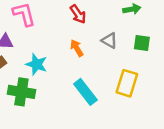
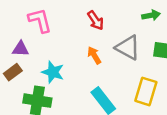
gray triangle: (109, 40) -> (128, 48), size x1.5

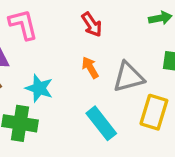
gray triangle: (128, 48) -> (128, 77), moved, turned -44

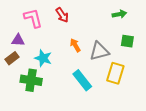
red arrow: (92, 24) -> (62, 15), moved

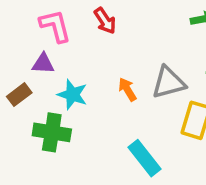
purple triangle: (18, 40) -> (43, 64), moved
orange arrow: (75, 45) -> (127, 89), moved
cyan rectangle: (82, 80) -> (145, 158), moved

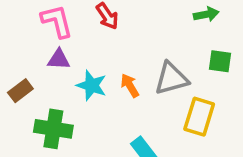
purple triangle: (43, 64) -> (59, 59), moved
cyan star: (72, 95) -> (92, 85), moved

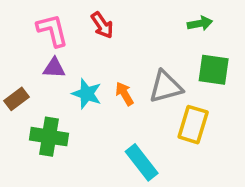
green square: (220, 61) -> (214, 70), size x1.4

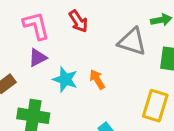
purple triangle: (54, 68) -> (38, 58), turned -30
gray triangle: (166, 87) -> (132, 42), moved, turned 32

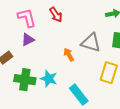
gray triangle: (132, 42) -> (91, 43), moved
cyan star: (65, 79) -> (49, 79), moved

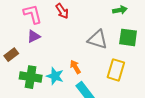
orange arrow: (69, 55) -> (75, 67), moved

